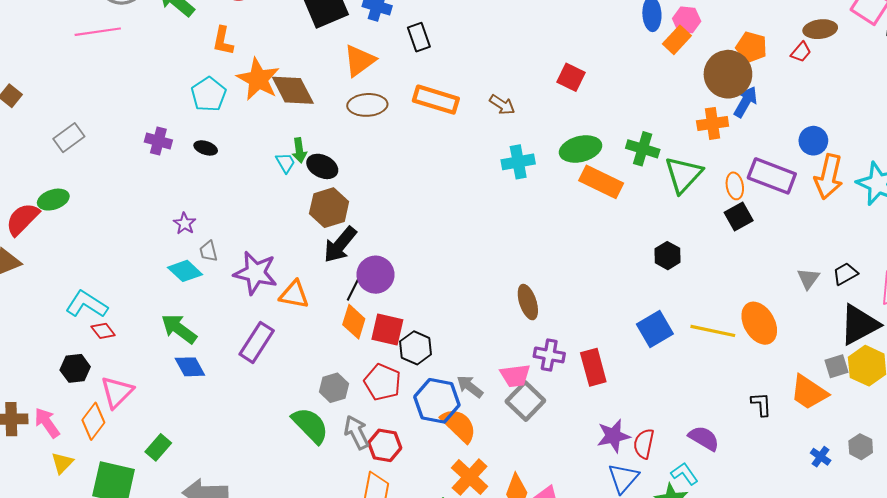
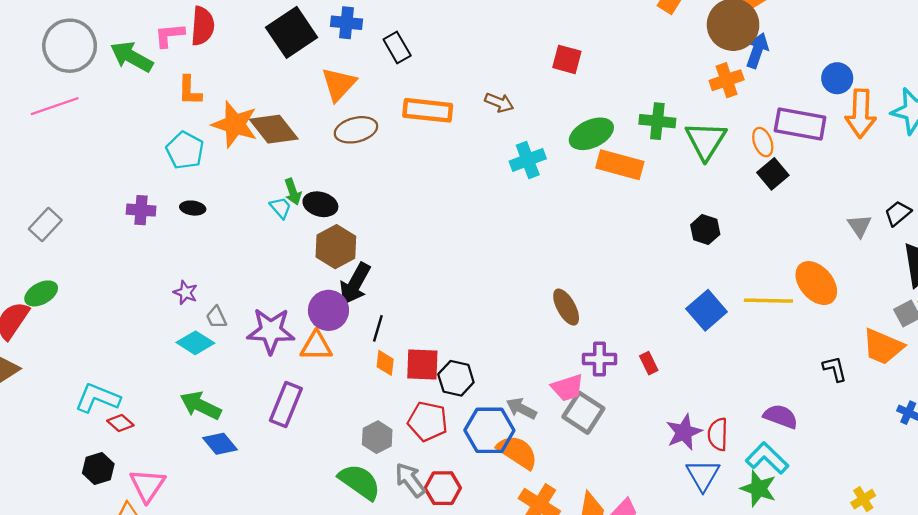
purple circle: (376, 275) -> (328, 310), moved
orange diamond: (354, 322) -> (385, 363), size x0.7
red rectangle: (593, 367) -> (649, 363), size x0.6
cyan L-shape: (684, 474) -> (767, 458), size x1.4

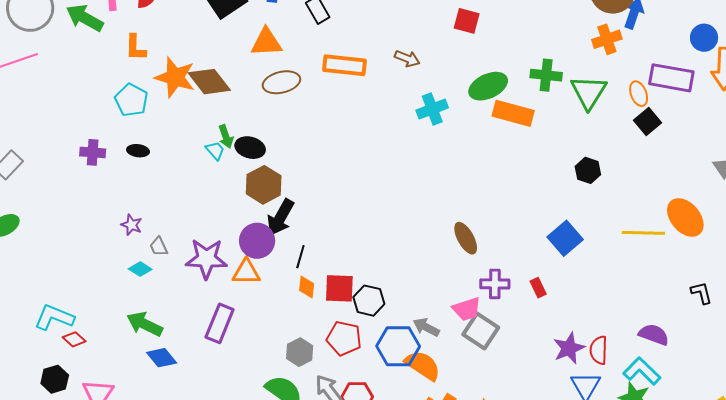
orange triangle: (339, 84) -> (266, 42), turned 44
blue square: (707, 310) -> (565, 238), moved
cyan diamond: (195, 343) -> (140, 269), size x0.7

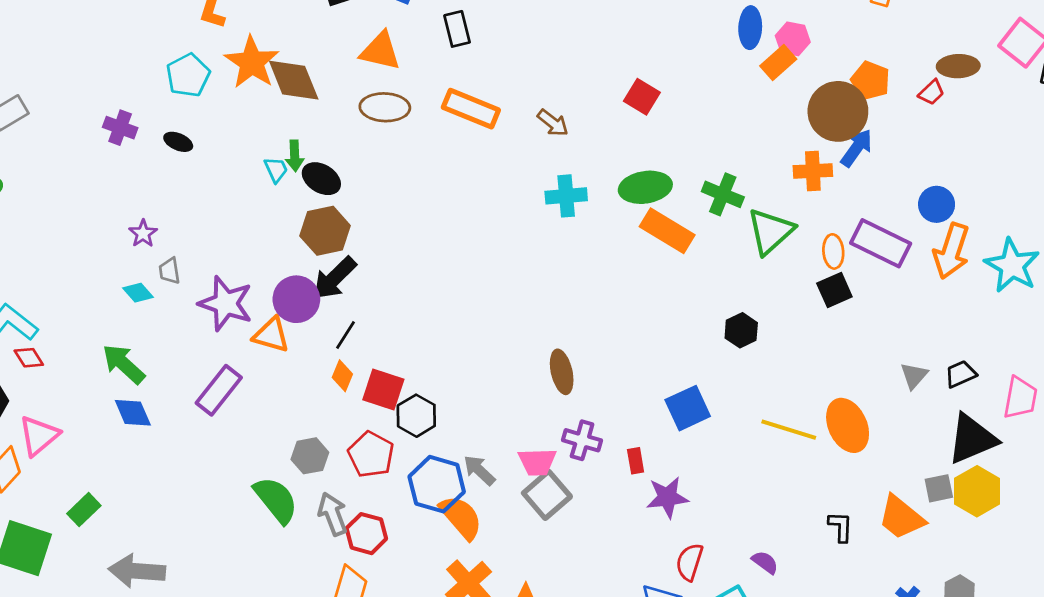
purple semicircle: (654, 335) -> (765, 562), size x0.7
purple star: (569, 348) -> (667, 497), moved

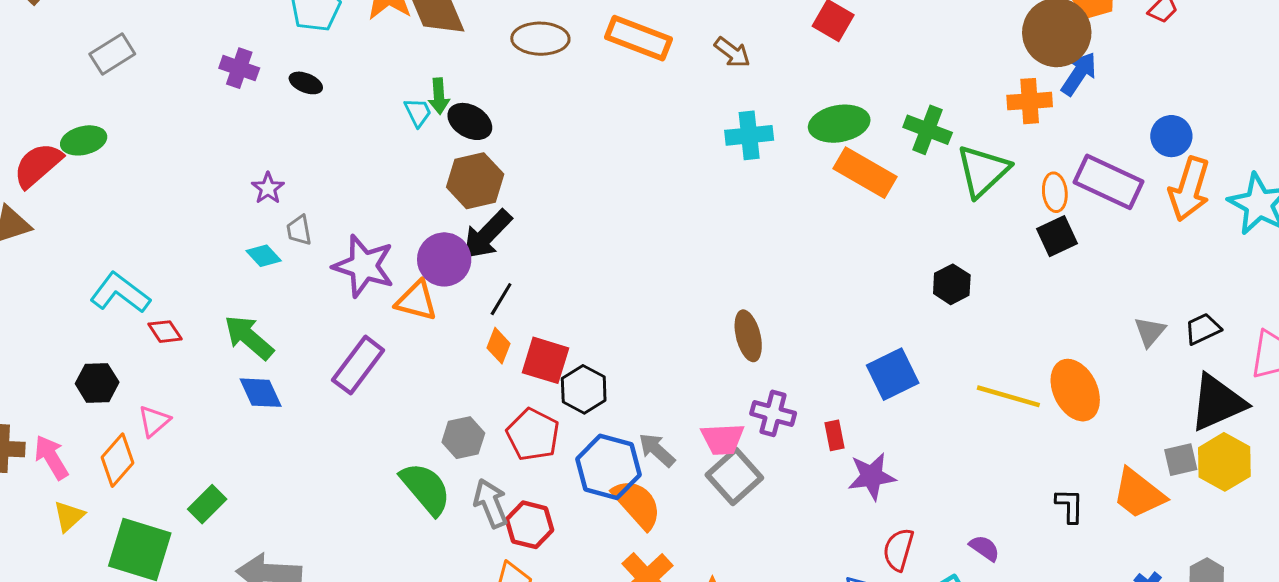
red diamond: (29, 358) -> (165, 332), moved
pink triangle: (39, 436) -> (154, 421), size x0.7

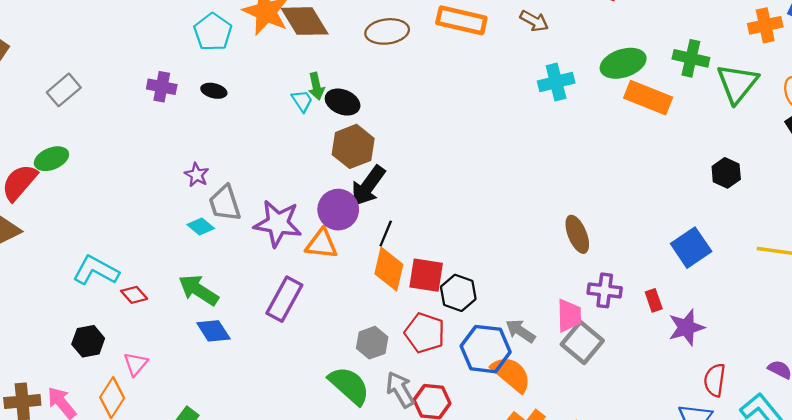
gray trapezoid: (299, 230) -> (225, 203), size x1.6
orange diamond: (498, 346) -> (389, 269), size x1.6
pink trapezoid: (723, 439) -> (569, 316), turned -80

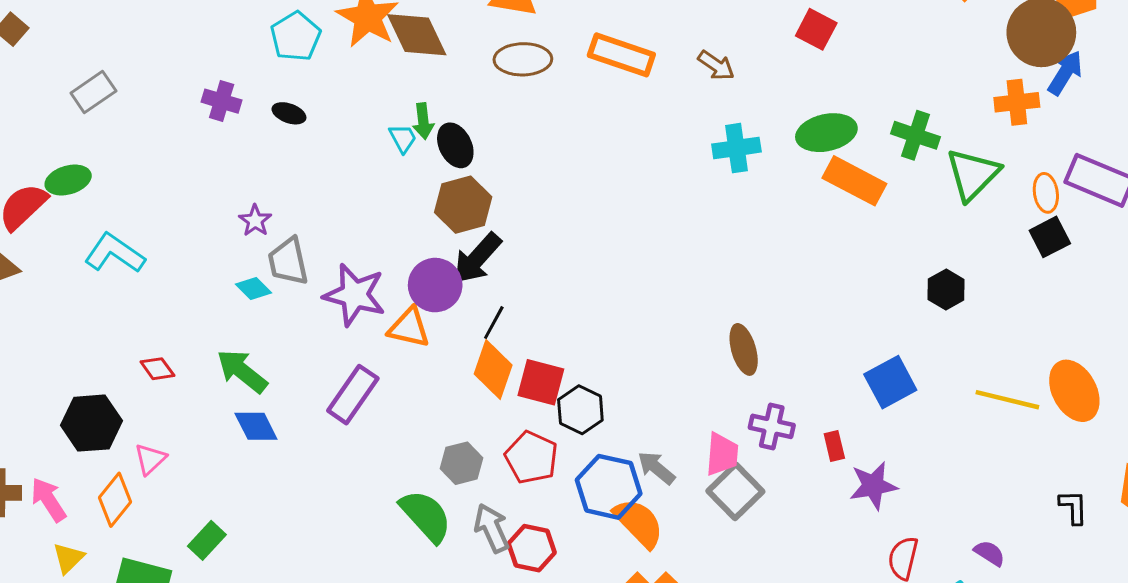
black ellipse: (343, 102) -> (455, 145), turned 36
cyan L-shape: (96, 270) -> (115, 253), moved
black hexagon: (88, 341) -> (91, 423), size x1.4

